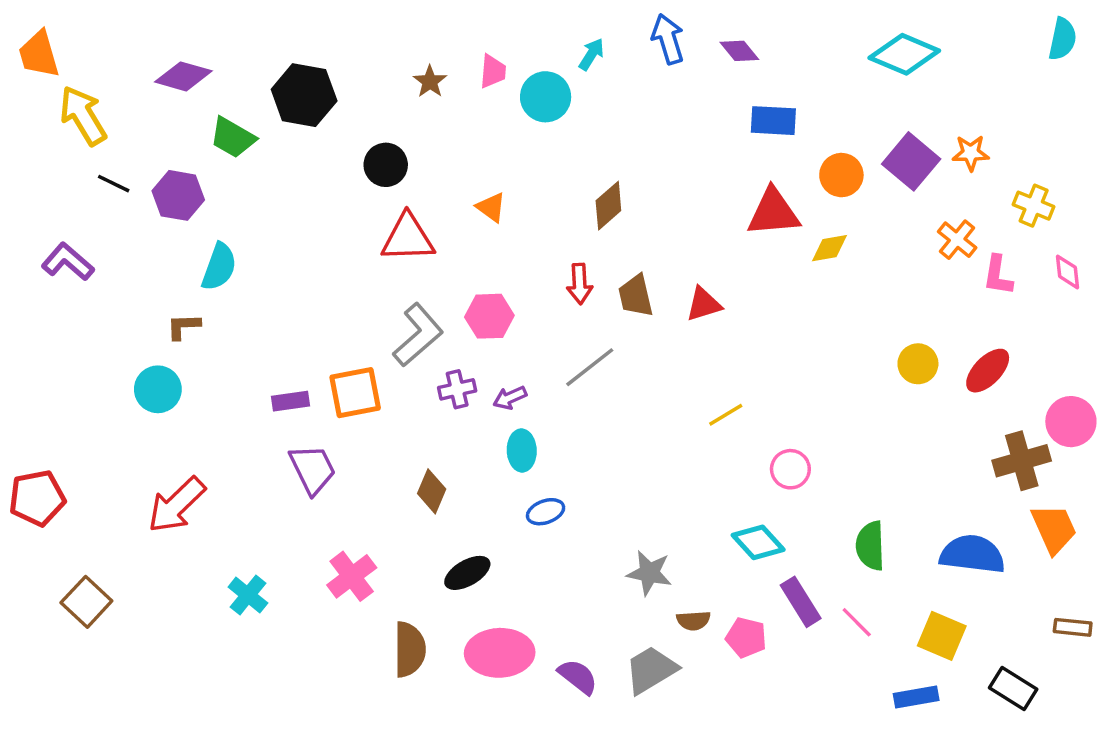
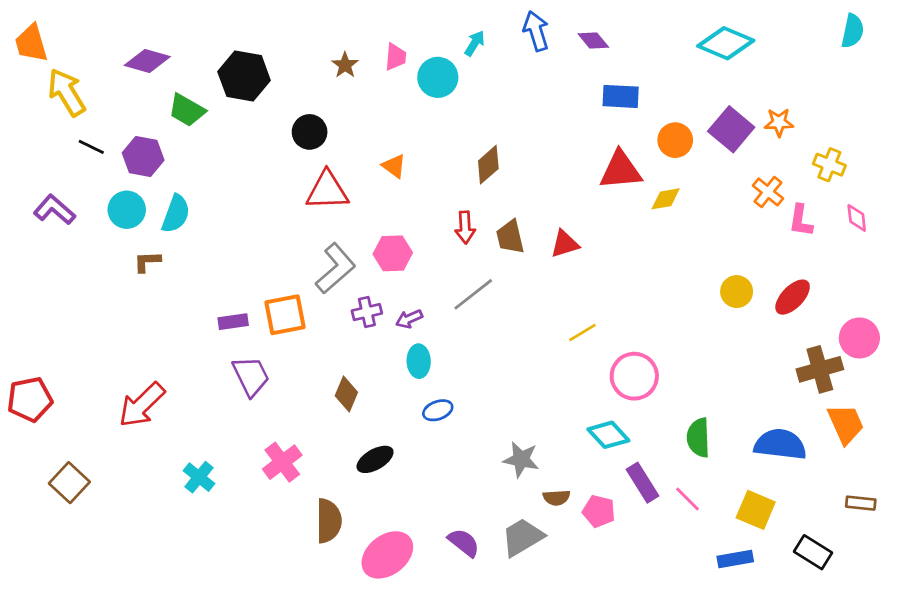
cyan circle: (158, 389) -> (127, 210), moved
pink circle: (790, 469) -> (634, 376), size x1.5
pink ellipse: (500, 653) -> (387, 555), moved, turned -36

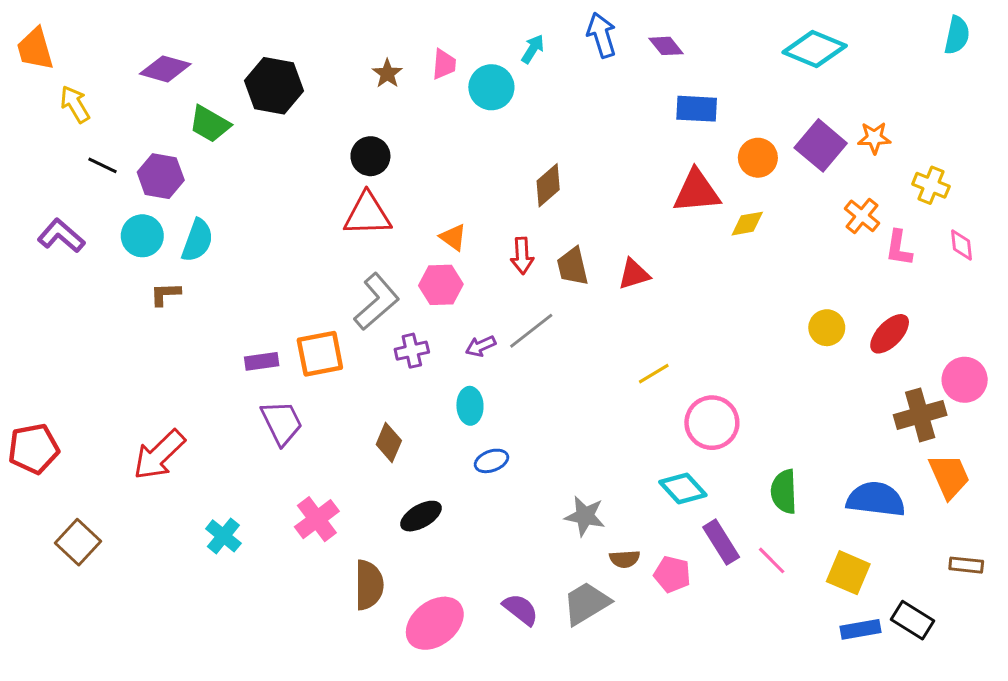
yellow arrow: (67, 92) -> (75, 104), size x0.7
black circle: (310, 132) -> (370, 156), moved
orange triangle: (394, 166) -> (453, 237), moved
purple arrow: (409, 319) -> (481, 346), moved
blue rectangle: (735, 559) -> (860, 629), moved

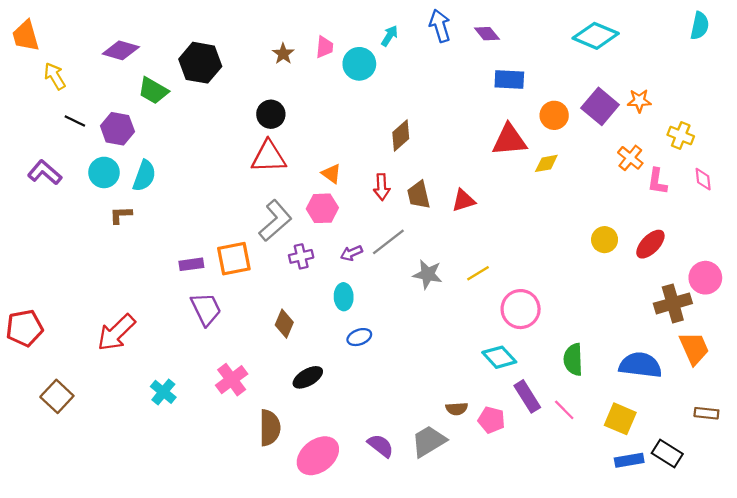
gray star: (585, 516) -> (428, 274), moved

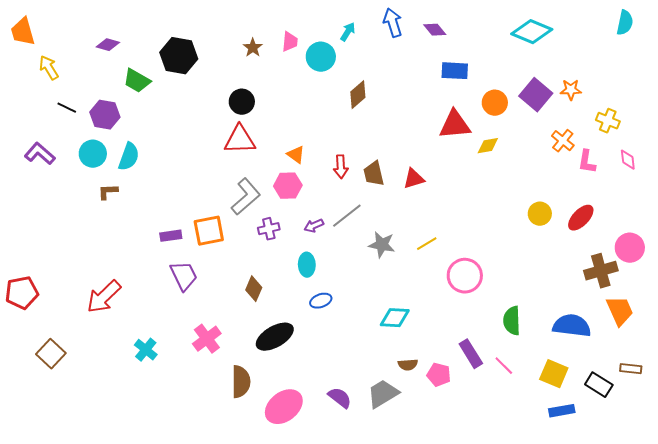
purple diamond: (121, 50) -> (108, 45), size x0.7
brown diamond: (401, 135) -> (358, 95), moved
cyan diamond: (499, 357) -> (395, 318), moved, turned -44
black ellipse: (308, 377) -> (275, 337), size x1.4
black rectangle: (667, 454) -> (599, 385), moved

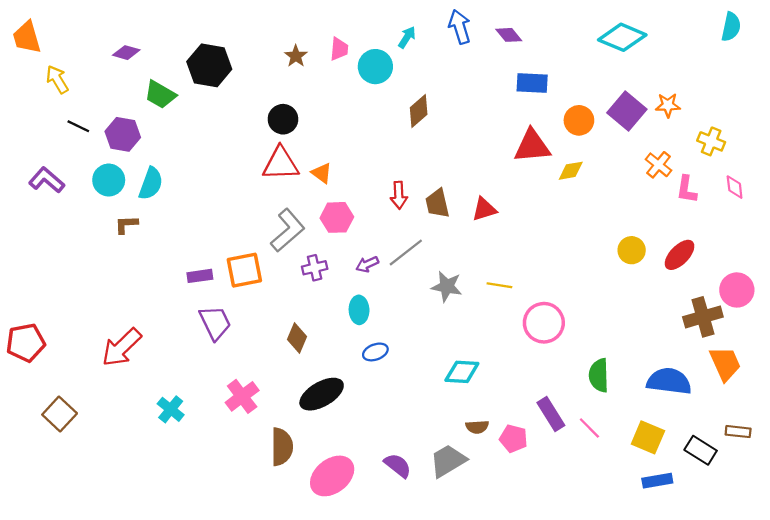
orange triangle: (296, 155) -> (322, 173), moved
yellow line: (427, 244) -> (499, 285), turned 40

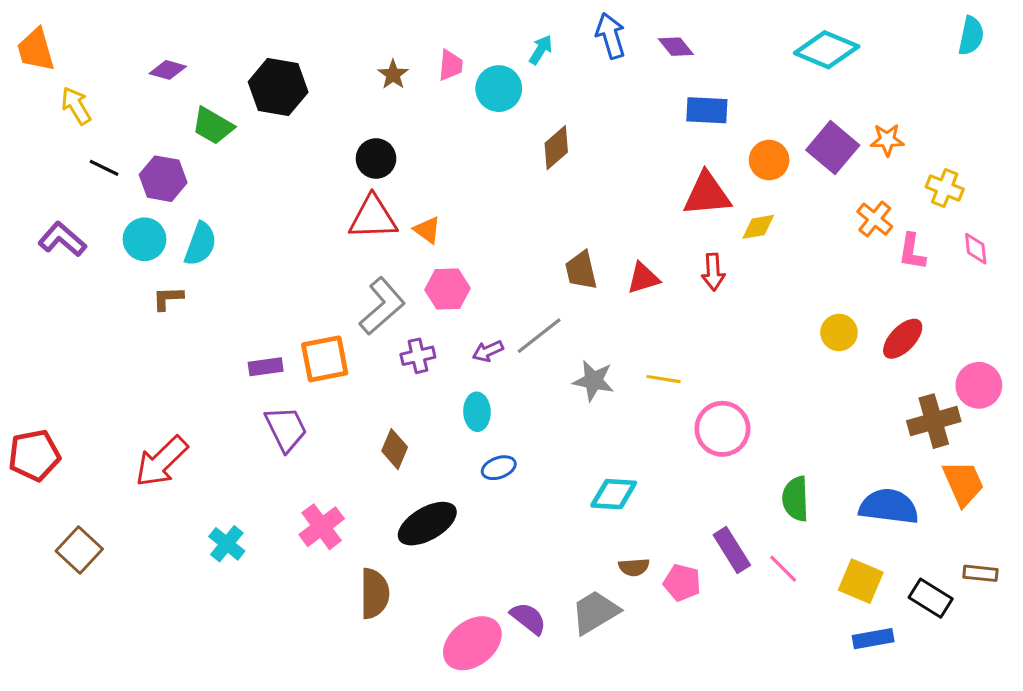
red arrow: (399, 195) -> (713, 272), moved
pink ellipse: (332, 476) -> (472, 643), moved

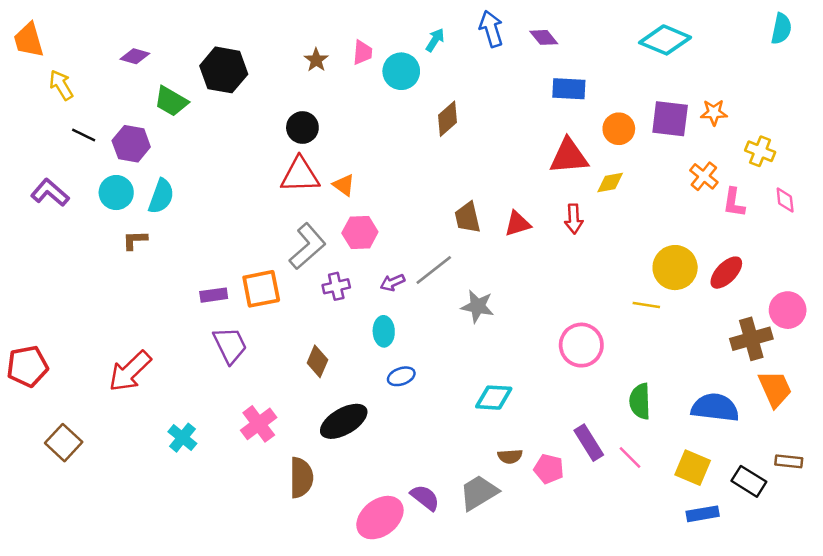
purple square: (833, 148) -> (670, 119), turned -33
yellow circle: (839, 332) -> (675, 268), size x1.5
yellow line: (663, 379) -> (646, 305), moved

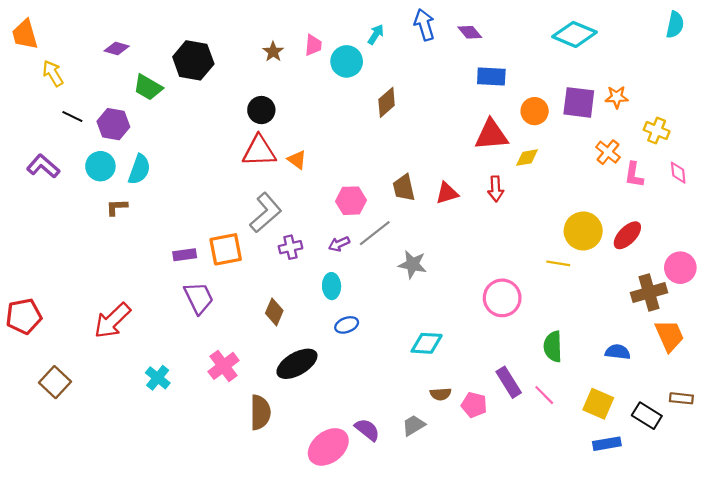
pink hexagon: (360, 233) -> (351, 201), moved
blue semicircle: (715, 408) -> (618, 352), size x0.6
gray trapezoid: (479, 493) -> (414, 425), size x0.7

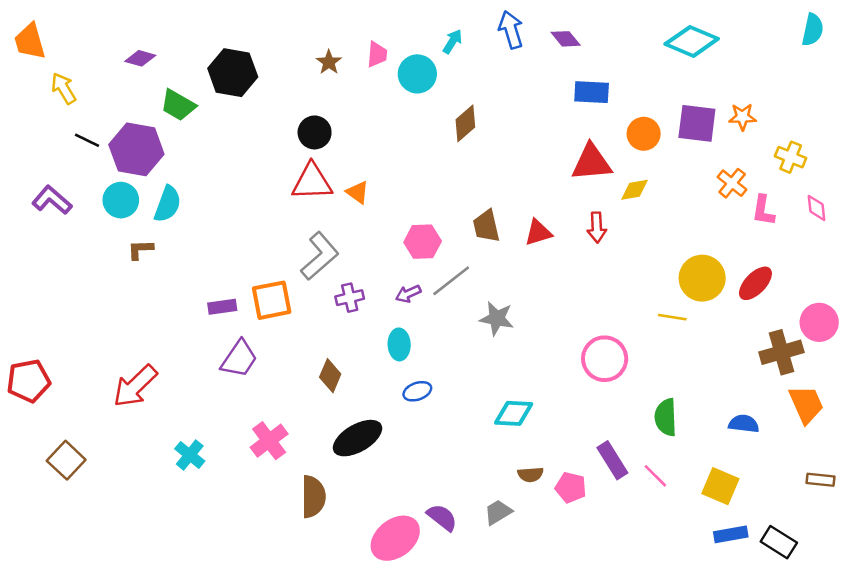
purple hexagon: (113, 124) -> (136, 149), size x1.4
purple trapezoid: (199, 298) -> (239, 359), turned 60
black rectangle: (647, 416) -> (779, 542), moved

